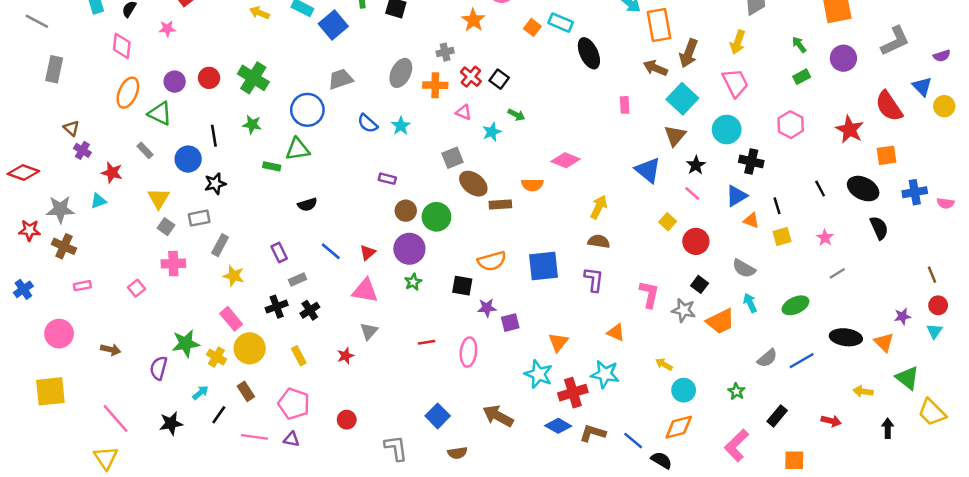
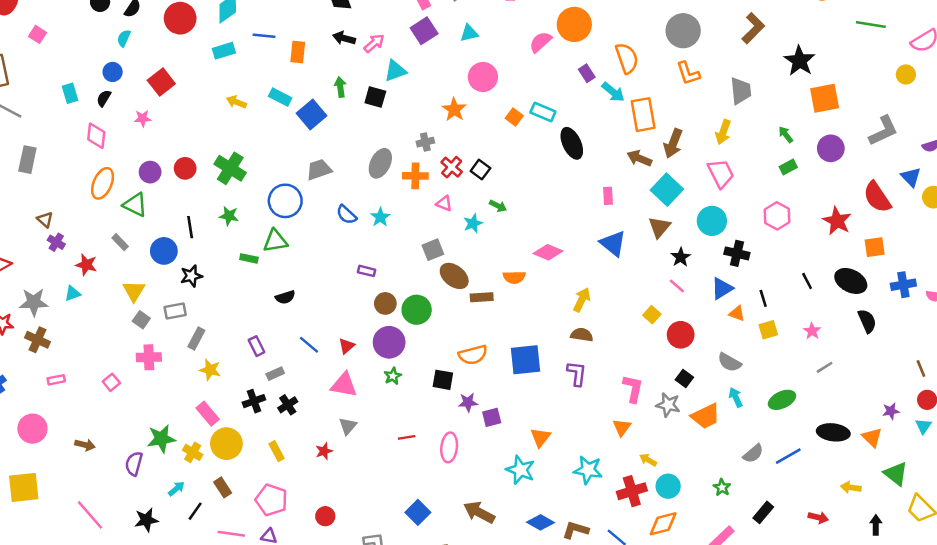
blue triangle: (648, 170) -> (613, 243), moved
orange triangle: (616, 332) -> (622, 427), moved, turned 42
red cross: (573, 393) -> (632, 491), moved

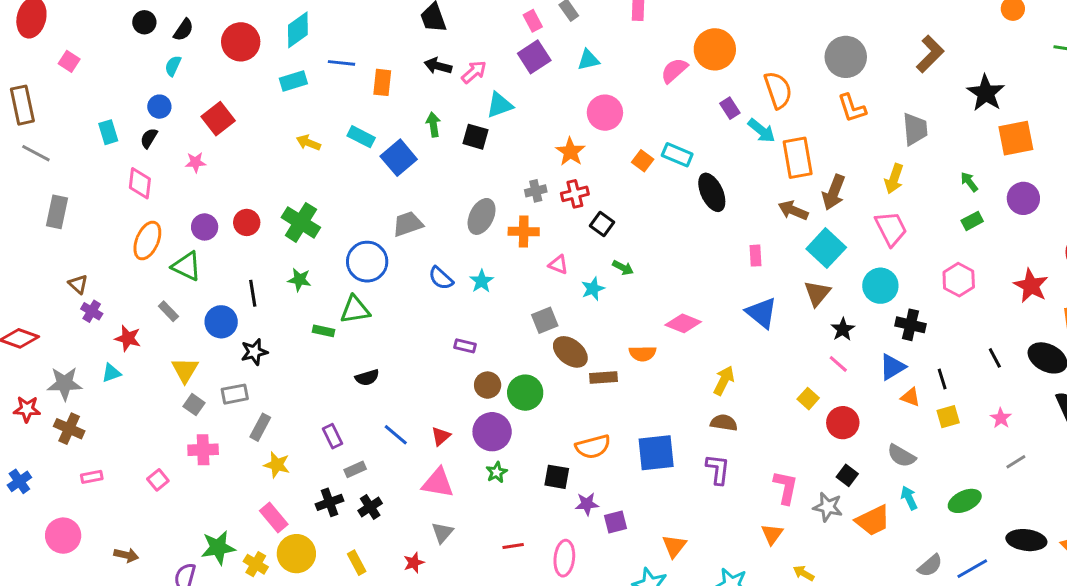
red cross: (452, 167) -> (575, 194), moved, turned 35

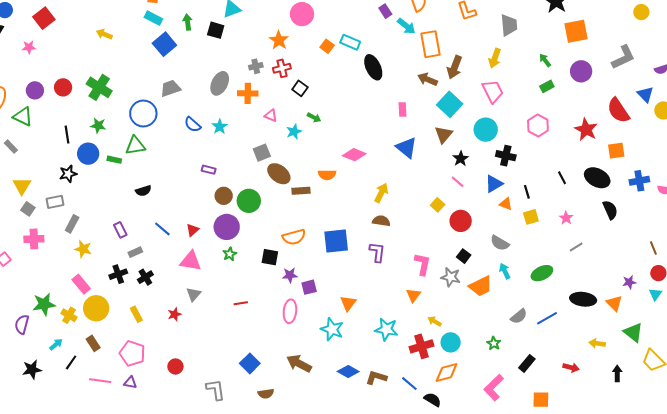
cyan rectangle: (361, 137) -> (153, 18), moved
blue circle: (221, 322) -> (88, 154), moved
pink ellipse: (564, 558) -> (290, 311), moved

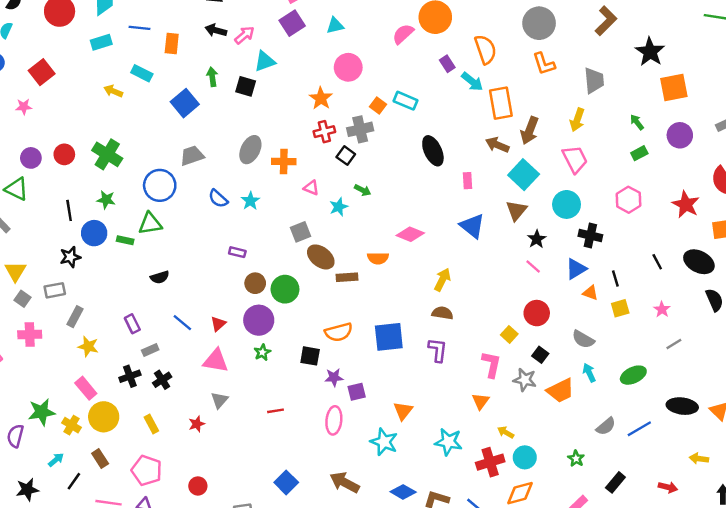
cyan rectangle: (153, 18) -> (142, 73), moved
gray cross: (256, 66) -> (360, 129), moved, size x1.5
black ellipse: (373, 67) -> (433, 151), moved
yellow square: (438, 205) -> (509, 334), moved

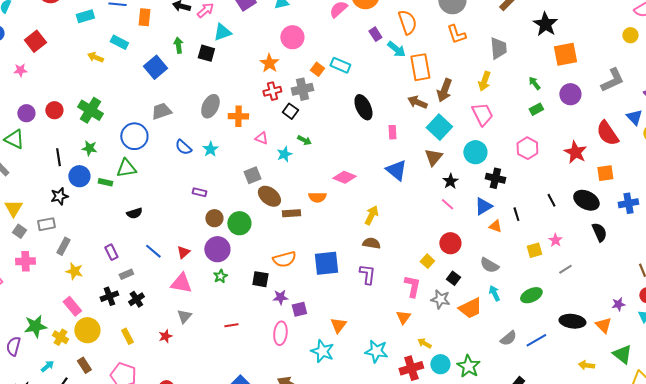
yellow square: (620, 308) -> (534, 250), moved
green star: (576, 459) -> (468, 366), moved, size x1.6

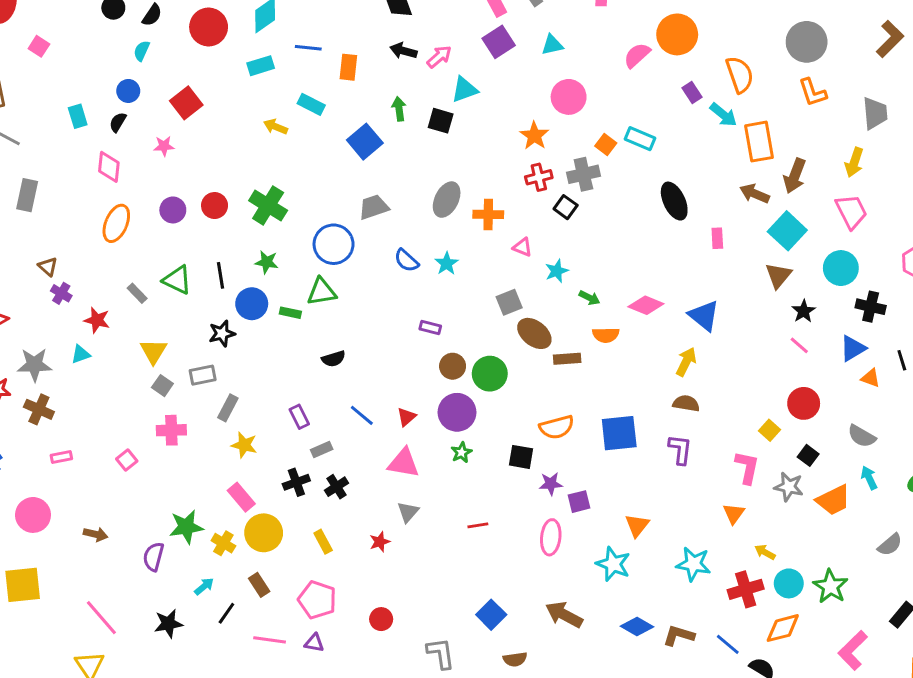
green triangle: (14, 139) -> (177, 280), moved
green arrow: (304, 140) -> (589, 298), moved
blue triangle: (396, 170) -> (704, 316), moved

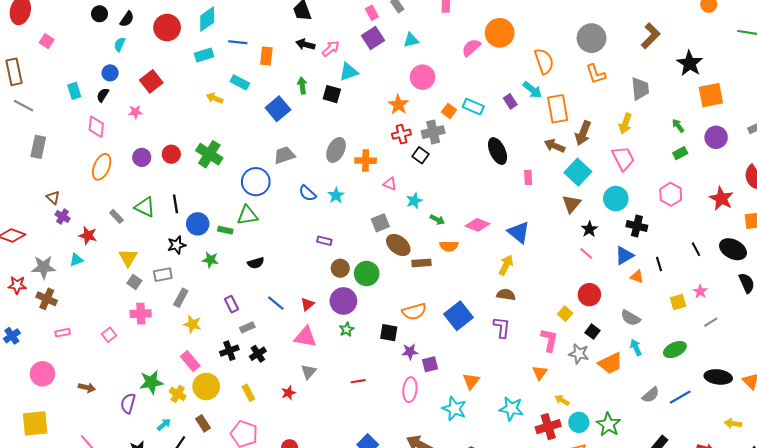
purple rectangle: (692, 92) -> (510, 101), moved
green star: (267, 262) -> (210, 260), moved
blue square: (619, 433) -> (458, 316), turned -32

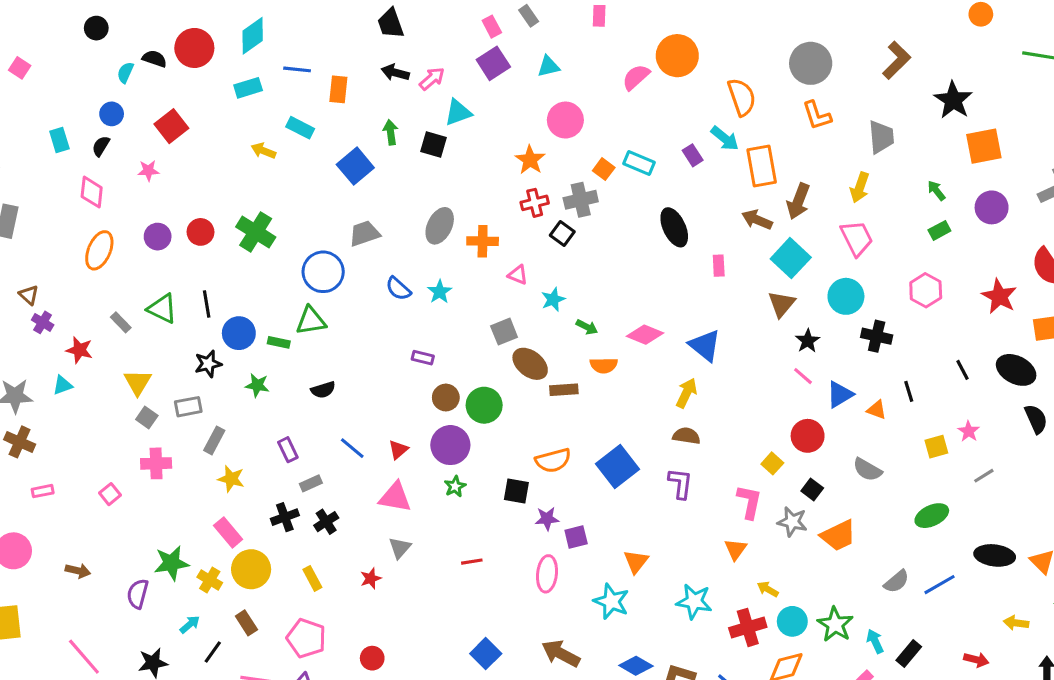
black semicircle: (127, 19) -> (155, 59), moved, turned -105
blue triangle: (624, 256) -> (840, 394), moved
cyan arrow: (636, 347) -> (875, 641), moved

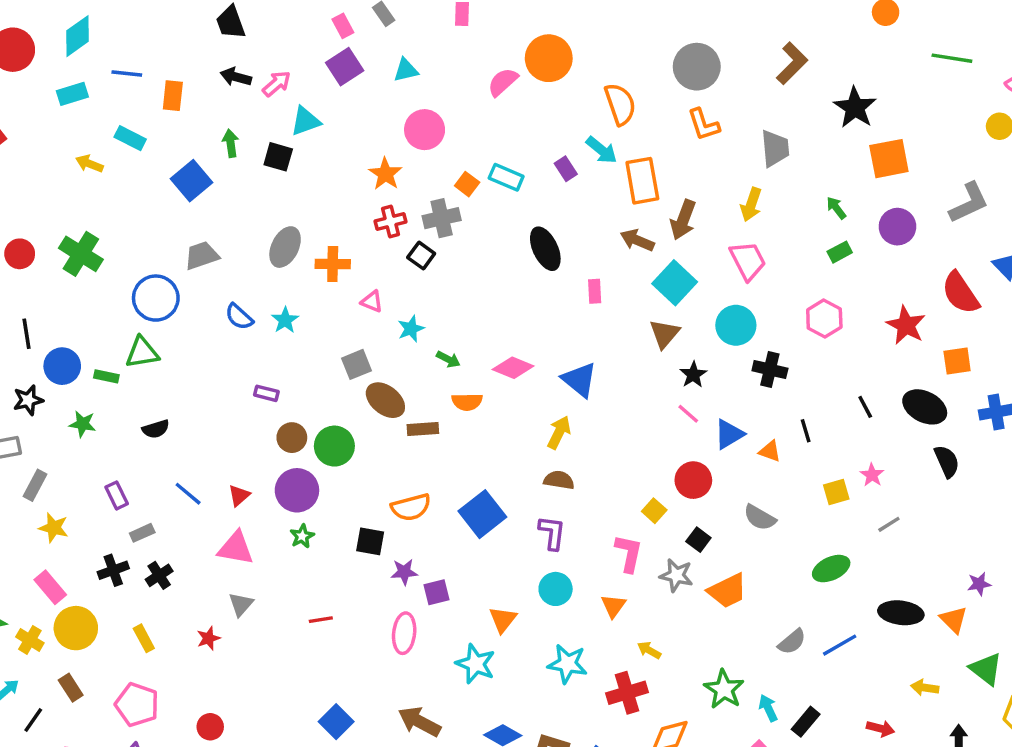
cyan circle: (792, 621) -> (556, 589), moved

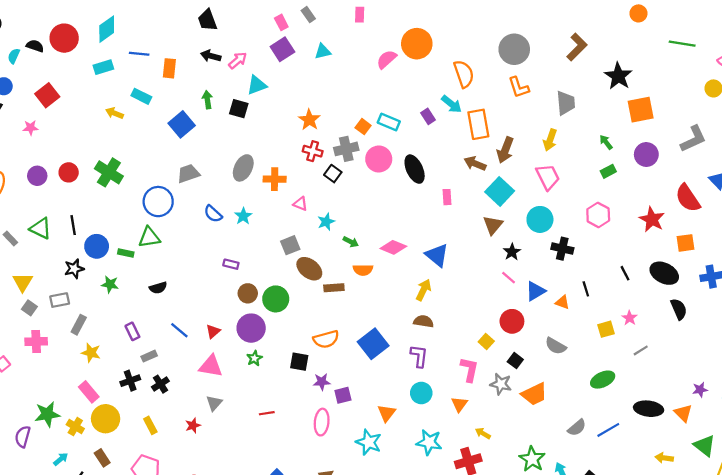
pink circle: (425, 130) -> (379, 159), moved
red cross: (391, 221) -> (313, 151), turned 30

